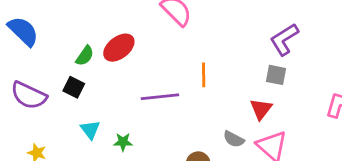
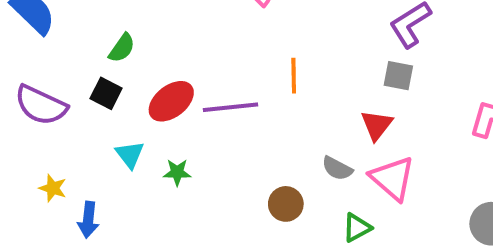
red ellipse: (119, 48) -> (171, 101), moved

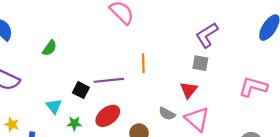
black square: (106, 93) -> (81, 90), moved
red ellipse: (171, 101) -> (108, 116), moved
green star: (177, 172) -> (74, 123), moved

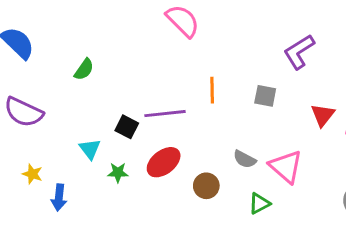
gray square: (200, 63) -> (265, 96), moved
red triangle: (189, 90) -> (323, 115), moved

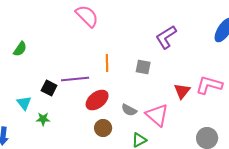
red triangle: (323, 115) -> (182, 91), moved
red ellipse: (164, 162) -> (97, 100), moved

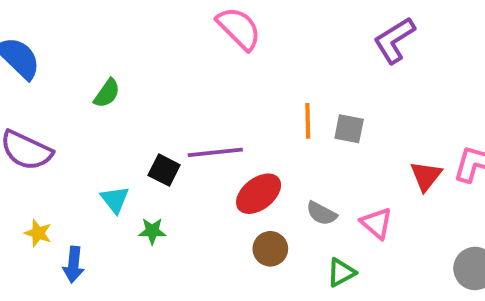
purple L-shape: (166, 37) -> (394, 40), moved
orange line: (107, 63) -> (308, 121), moved
pink triangle: (157, 115) -> (377, 223), size x0.7

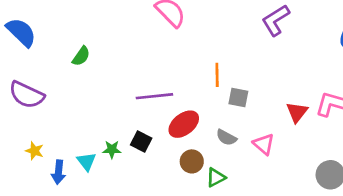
gray square: (349, 129) -> (238, 97), moved
black square: (164, 170) -> (141, 141), moved
cyan triangle: (115, 200) -> (86, 161), moved
green triangle: (341, 272) -> (216, 177), moved

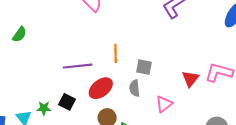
orange line: (217, 75) -> (116, 53), moved
gray semicircle: (226, 137) -> (135, 88), moved, turned 56
pink triangle: (264, 144) -> (164, 104), turned 42

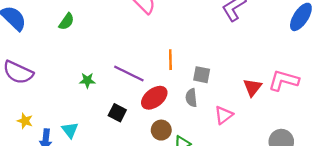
green semicircle: (20, 34) -> (67, 22), moved
purple line: (78, 66) -> (129, 73), turned 32
green star: (44, 108) -> (87, 80), moved

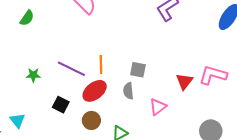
green semicircle: (67, 22) -> (27, 18), moved
orange line: (170, 60) -> (101, 65), moved
brown circle: (161, 130) -> (91, 120), moved

